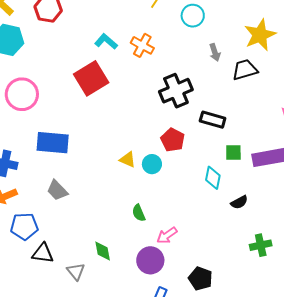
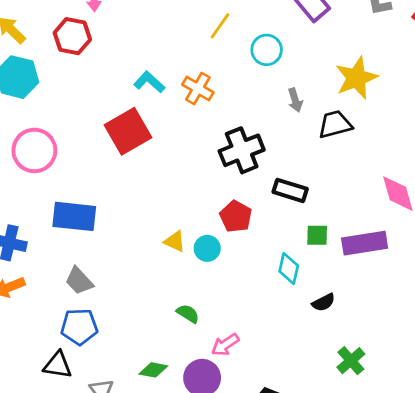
green semicircle: (139, 213) -> (188, 314), turned 144
blue pentagon: (24, 226) -> (79, 327), moved
green cross: (261, 245) -> (351, 361), turned -30
green diamond: (103, 251) -> (153, 370), moved, turned -70

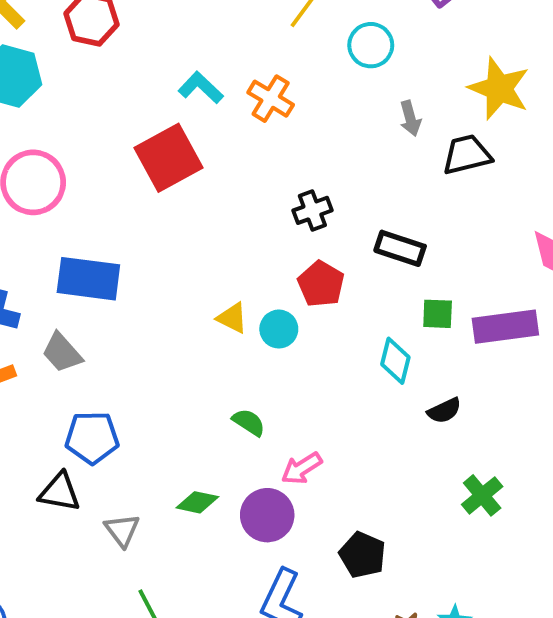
yellow star: (356, 78) -> (499, 88), turned -30
black cross: (242, 150) -> (312, 210), moved, size x0.6
gray trapezoid: (79, 281) -> (62, 353), moved

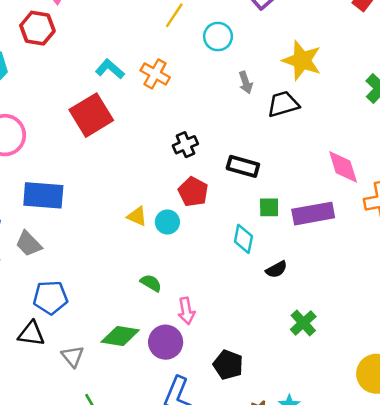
pink arrow: (302, 468) -> (186, 311), turned -65
green diamond: (197, 502) -> (120, 336), size x1.4

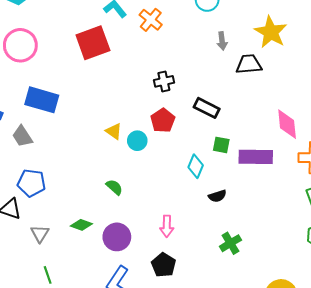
pink arrow: (186, 311) -> (167, 226), moved
green diamond: (120, 336) -> (81, 225), size x0.7

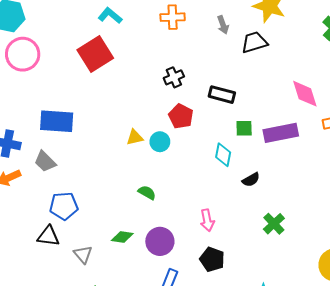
orange cross: (151, 20) -> (173, 17), moved, turned -30
pink circle: (20, 45) -> (23, 54), moved
yellow triangle: (114, 131) -> (135, 137), turned -36

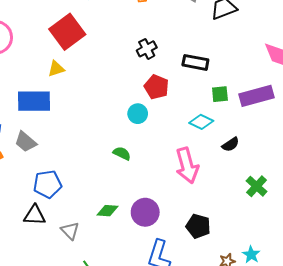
yellow triangle: (135, 137) -> (56, 69), moved
cyan diamond: (223, 155) -> (201, 122), turned -70
green semicircle: (147, 193) -> (122, 153), moved
pink arrow: (207, 220) -> (187, 165), moved, size x1.6

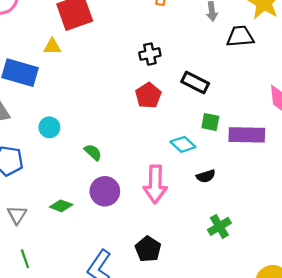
cyan circle: (138, 114) -> (49, 127), moved
purple circle: (145, 212) -> (105, 191), moved

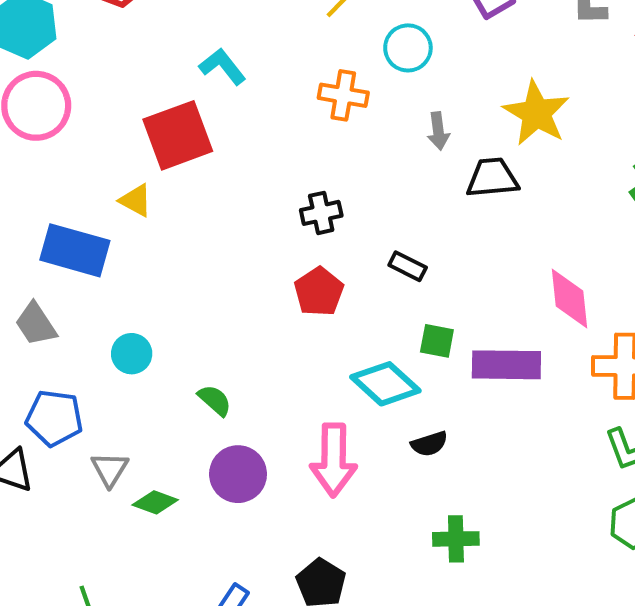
yellow triangle: (52, 47) -> (136, 200), turned 30
black rectangle: (195, 83) -> (408, 266), size x0.7
cyan diamond: (183, 144) -> (385, 384), size x1.4
gray triangle: (17, 215) -> (110, 469), moved
green cross: (219, 226) -> (456, 539), turned 30

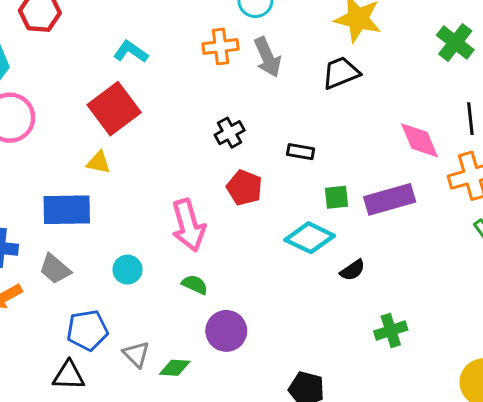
gray arrow: (438, 131) -> (267, 57), moved, size x1.5
pink arrow: (333, 460) -> (188, 225), moved

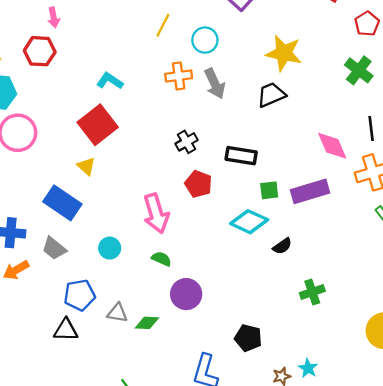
black rectangle: (301, 152) -> (241, 156), size x1.5
yellow triangle: (98, 162) -> (86, 166), turned 30
blue rectangle: (67, 210) -> (62, 203), turned 36
gray triangle: (136, 354) -> (117, 313), turned -35

